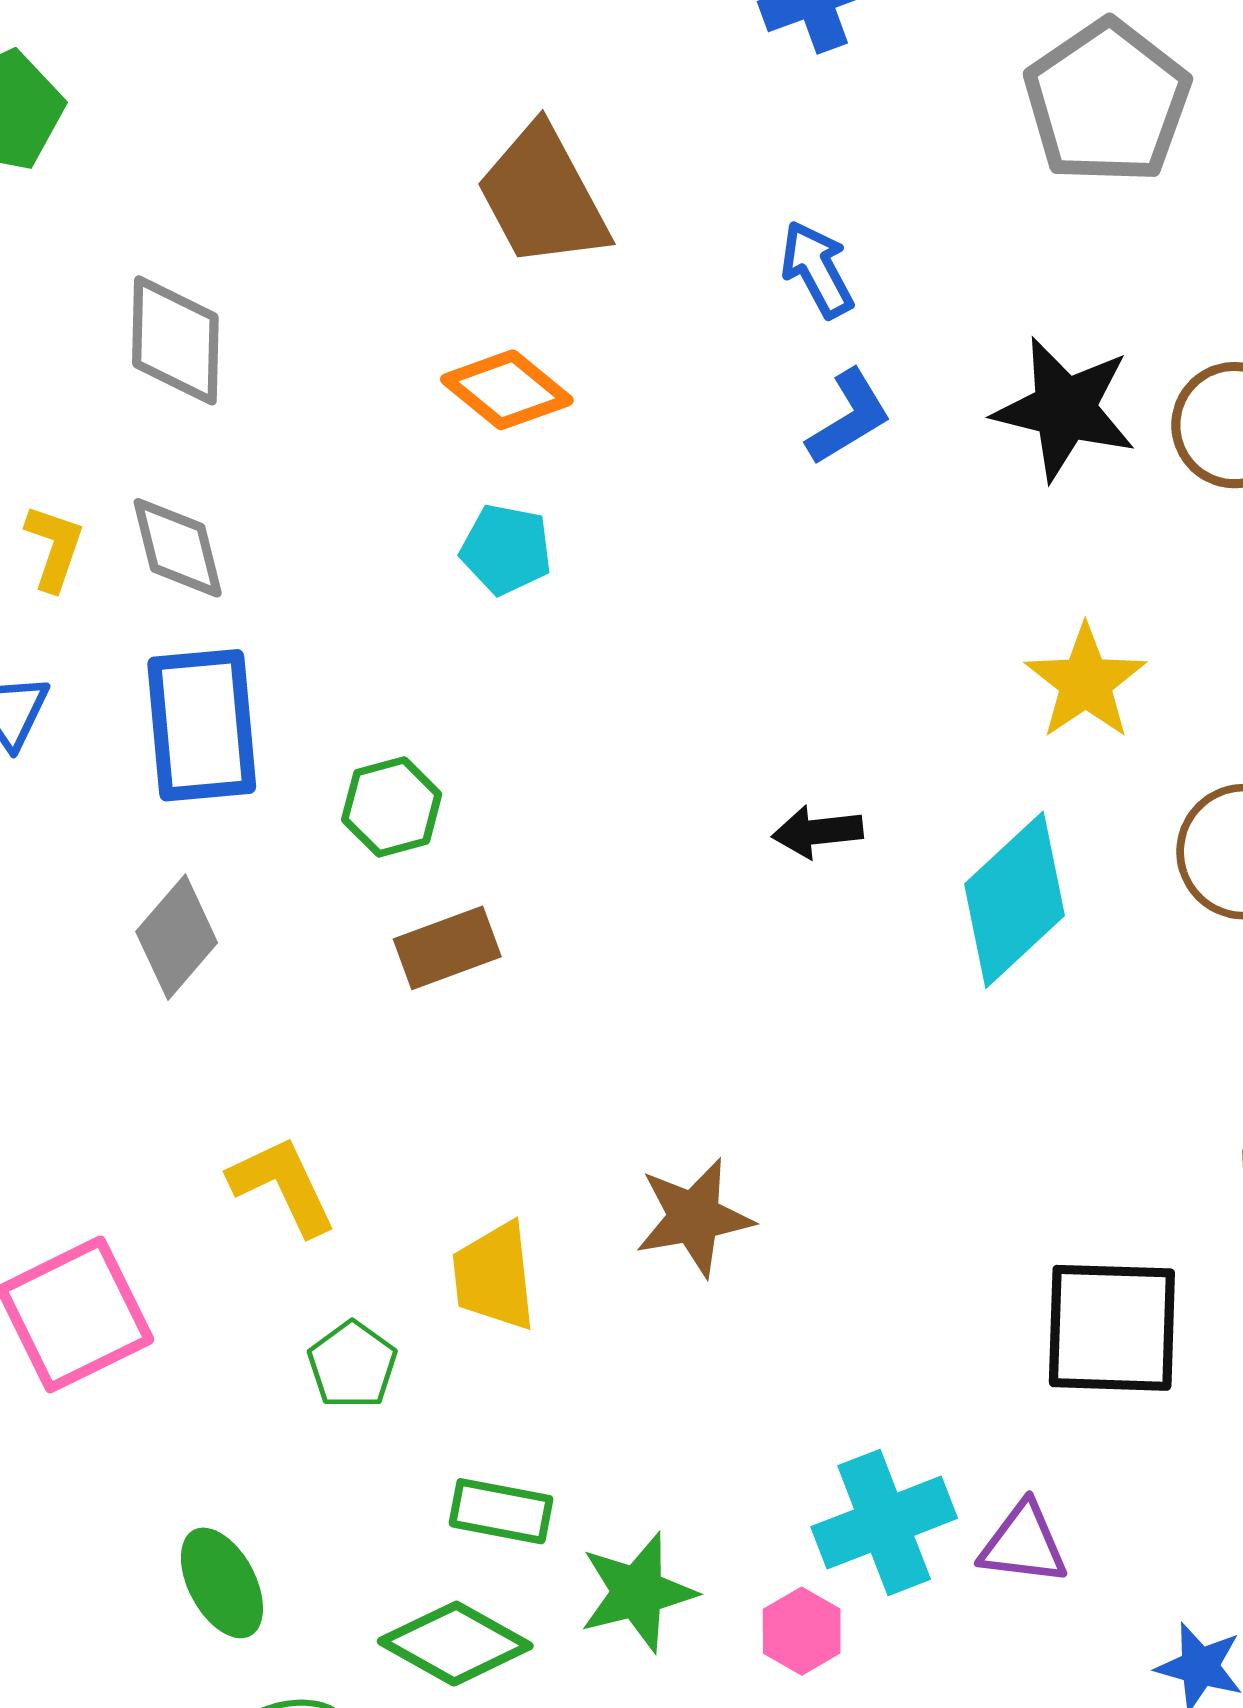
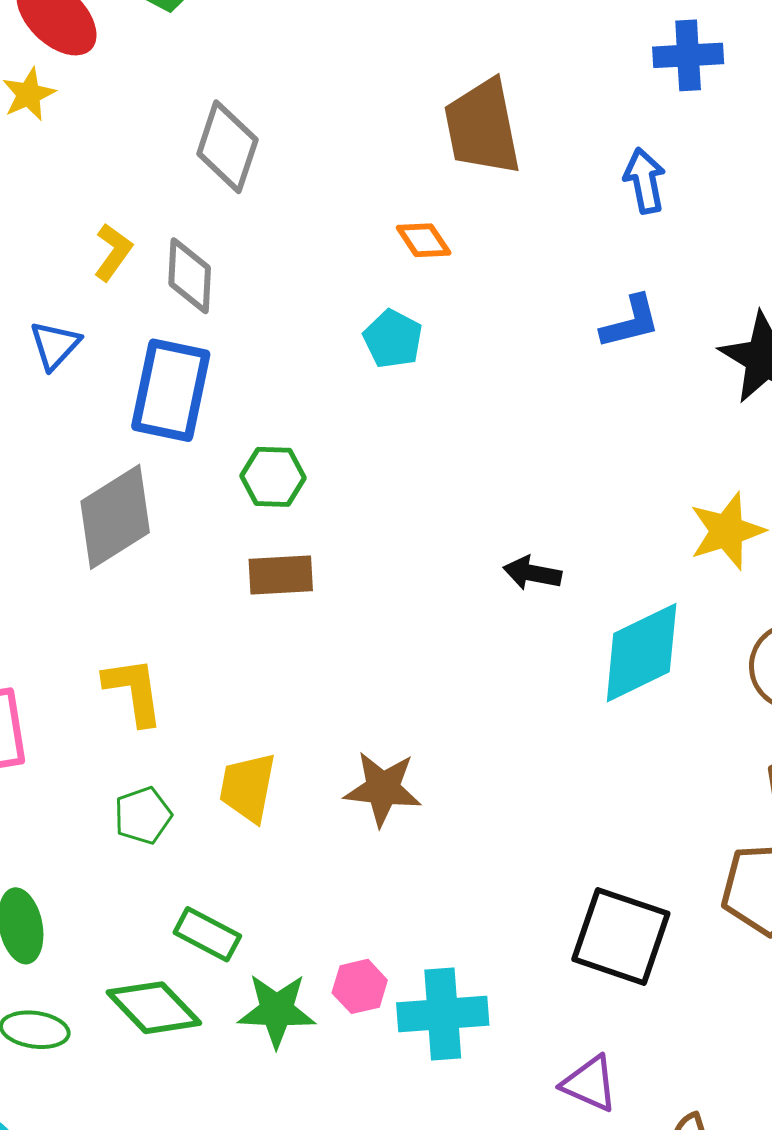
blue arrow: (817, 269) -> (645, 181), moved
orange diamond: (507, 390) -> (424, 240), size x0.7
gray diamond: (177, 937) -> (115, 517), size x1.4
purple triangle: (1023, 1544) -> (590, 1084), moved
pink hexagon: (802, 1631) -> (360, 986), moved

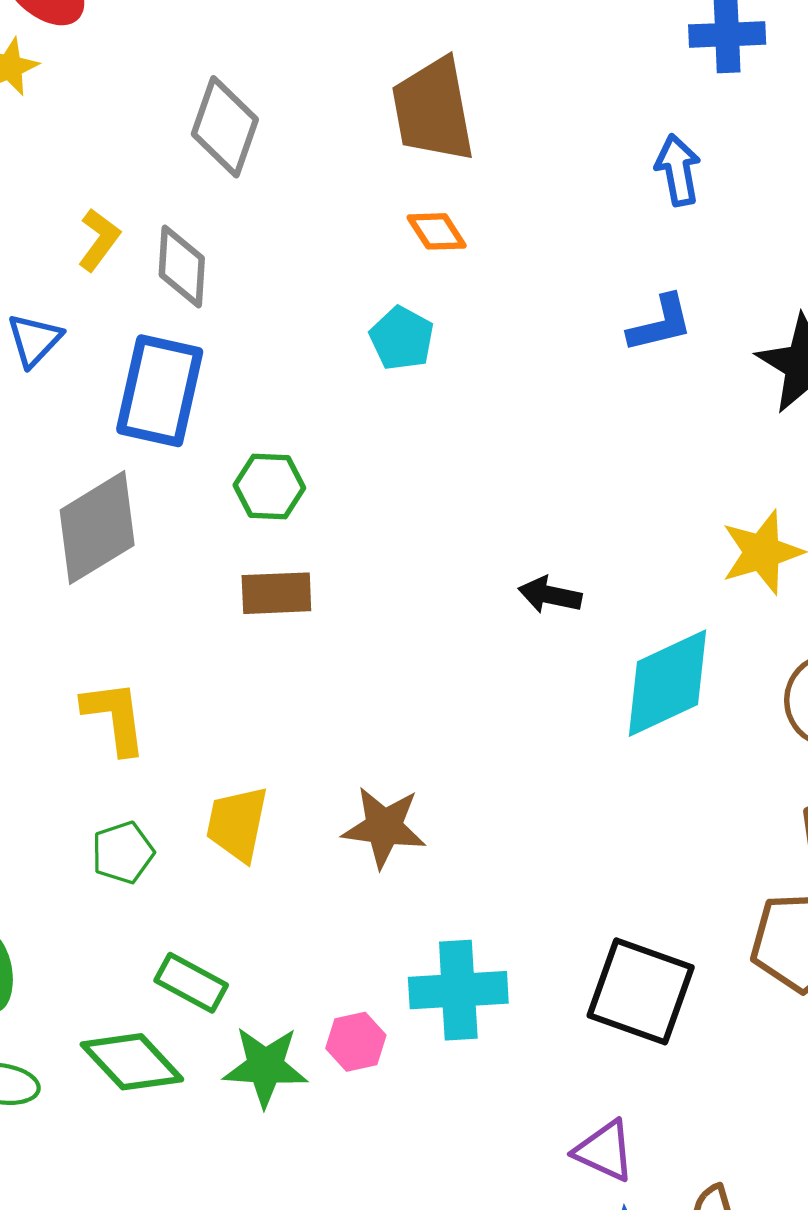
brown trapezoid: (482, 127) -> (433, 110), moved
cyan cross: (443, 1014) -> (458, 990), moved

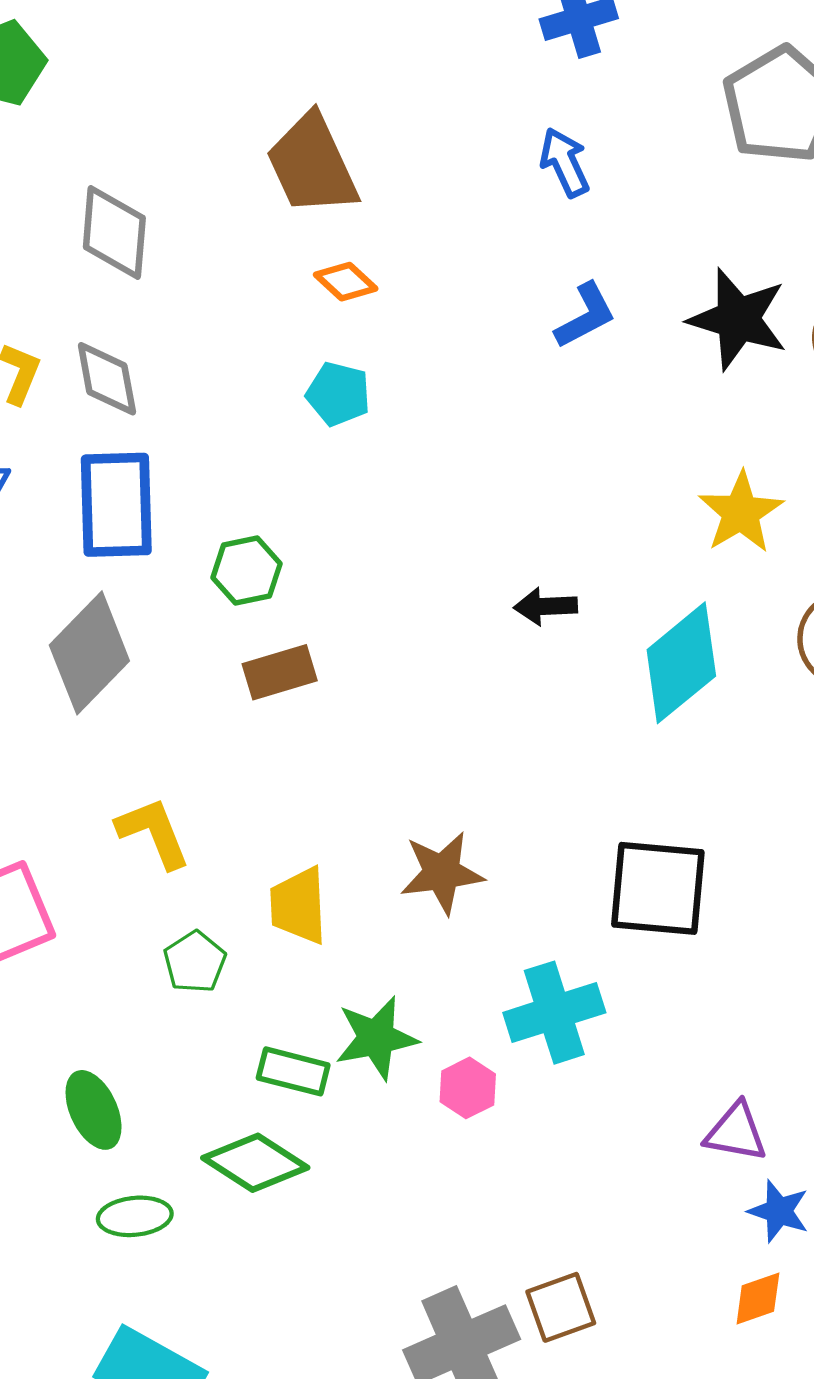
black square: (641, 991) -> (658, 888), moved
green star: (265, 1067) -> (376, 1038), moved

